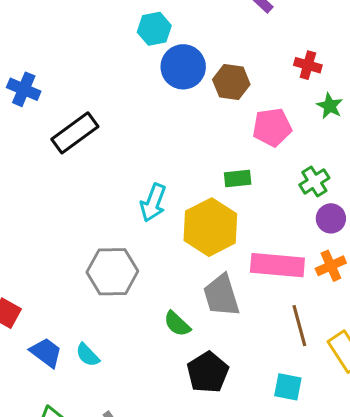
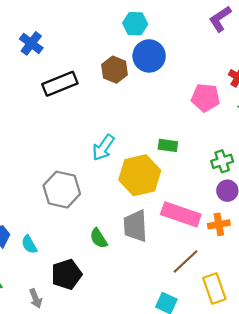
brown hexagon: (231, 82) -> (115, 70), moved
pink pentagon: (272, 127) -> (205, 98), moved
brown line: (299, 326) -> (186, 261), turned 48
black pentagon: (208, 372) -> (67, 274), moved

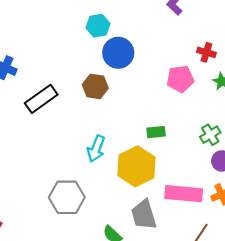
brown hexagon: (115, 70) -> (95, 86), moved

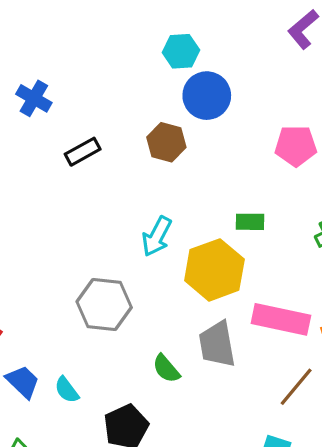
black rectangle: (41, 99) -> (83, 152), size x0.7

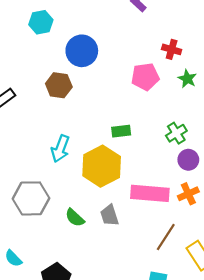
cyan hexagon: (181, 51) -> (41, 22), moved
gray trapezoid: (217, 344) -> (110, 215), size x0.7
green semicircle: (166, 369) -> (75, 218), moved

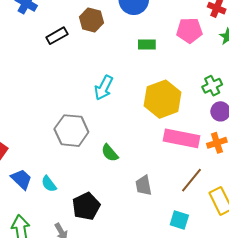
brown hexagon: (59, 85) -> (91, 20), moved
green rectangle: (121, 131) -> (147, 45), moved
yellow hexagon: (102, 166) -> (163, 99), moved
gray trapezoid: (110, 215) -> (143, 185), moved

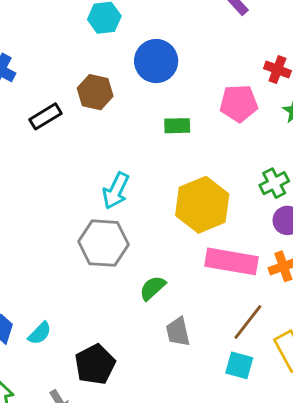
gray hexagon: (71, 131) -> (104, 243), moved
green semicircle: (110, 153) -> (153, 288), moved, turned 90
cyan semicircle: (49, 184) -> (40, 333), turned -96
cyan square: (179, 220) -> (239, 365), moved

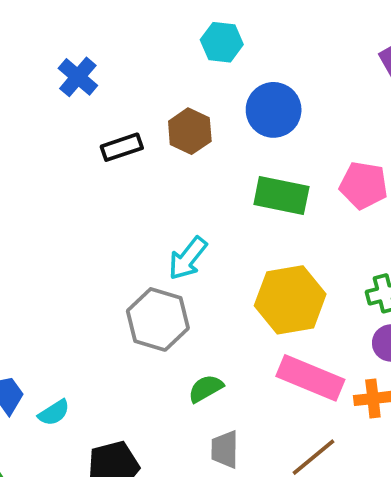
green rectangle: (177, 126) -> (281, 195), size x1.6

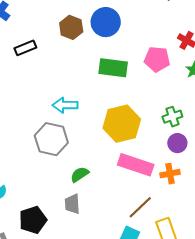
brown hexagon: (190, 131) -> (71, 27), moved
cyan arrow: (188, 258) -> (65, 105), turned 55
gray trapezoid: (225, 449) -> (72, 204), moved

